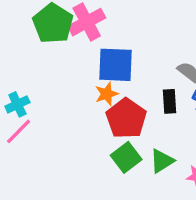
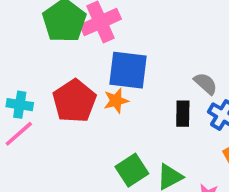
cyan cross: (17, 104) -> (20, 105), turned 30
red pentagon: (126, 118) -> (74, 101), moved

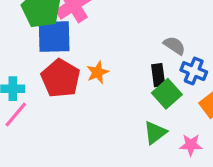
blue square: (128, 70) -> (54, 37), moved
green square: (132, 170) -> (167, 94), moved

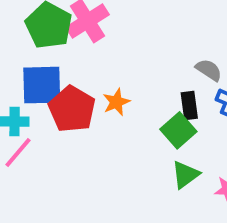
blue square: (54, 37) -> (42, 85), moved
green square: (167, 94) -> (178, 130), moved

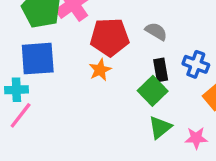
gray semicircle: (209, 70) -> (156, 31), moved
red pentagon: (72, 109) -> (110, 37), moved, turned -30

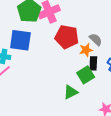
orange star: (100, 70) -> (86, 50), moved
green triangle: (160, 127) -> (71, 92), moved

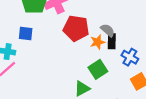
blue square: (20, 40) -> (26, 33), size x0.6
black rectangle: (93, 63) -> (112, 41), moved

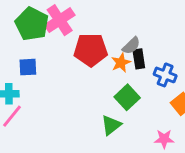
gray semicircle: (108, 30) -> (131, 46), turned 104

